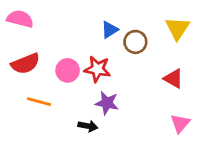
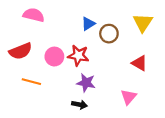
pink semicircle: (20, 19) -> (34, 15), moved
pink triangle: (180, 123) -> (129, 97), moved
black arrow: (88, 126) -> (79, 105), moved

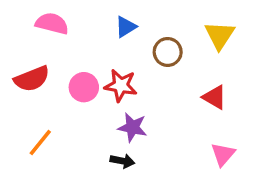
blue triangle: (88, 24) -> (126, 27), moved
orange line: (31, 82) -> (40, 142), moved, turned -66
pink triangle: (129, 97) -> (223, 154), moved

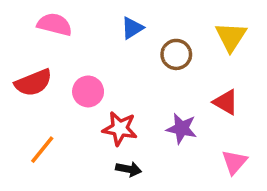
red star: (121, 86) -> (120, 129), moved
purple star: (132, 127) -> (182, 129), moved

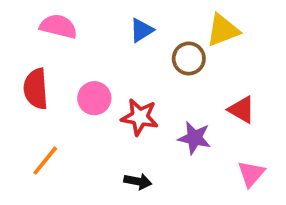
yellow triangle: (231, 37) -> (223, 30), moved, turned 36
red semicircle: (33, 83) -> (36, 89), turned 108
red star: (120, 129) -> (140, 117), moved

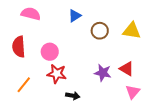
yellow triangle: (223, 30) -> (132, 31), moved, turned 30
red triangle: (242, 110) -> (127, 69), moved
red star: (140, 117) -> (57, 74), moved

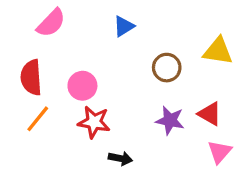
pink semicircle: (31, 14) -> (51, 23), turned 120
brown circle: (100, 31) -> (167, 68), moved
orange line: (24, 85) -> (38, 119), moved

